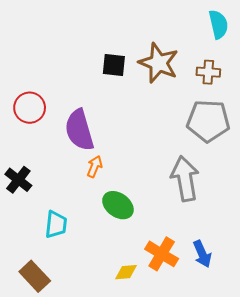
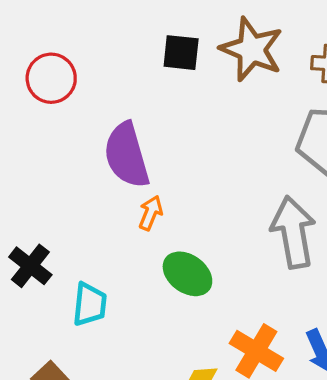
red circle: (30, 108) -> (51, 78), moved
black cross: (18, 180) -> (30, 266), moved

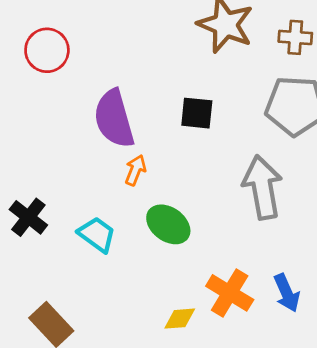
black square: (181, 53) -> (197, 113), moved
cyan trapezoid: (90, 304) -> (97, 234), moved, turned -60

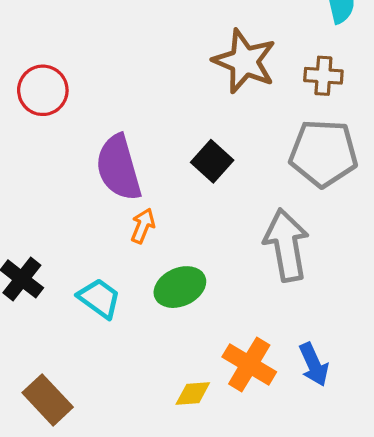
black square: (197, 113) -> (212, 161), turned 36
green ellipse: (168, 224) -> (180, 287), turned -60

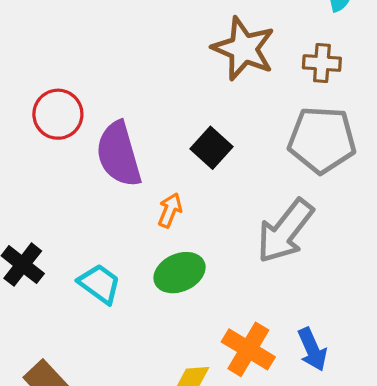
red circle: (43, 90) -> (58, 114), moved
orange arrow: (143, 226) -> (170, 210), moved
gray arrow: (286, 245) -> (285, 231), turned -132

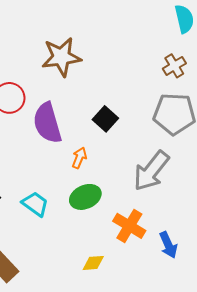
brown star: (244, 49) -> (61, 57), moved, turned -30
brown cross: (322, 63) -> (174, 66), turned -35
orange cross: (248, 349) -> (129, 226), moved

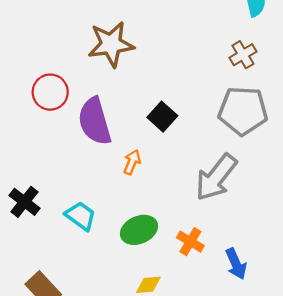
green ellipse: (85, 197) -> (139, 230), moved
orange cross: (129, 226) -> (190, 242), size x0.7

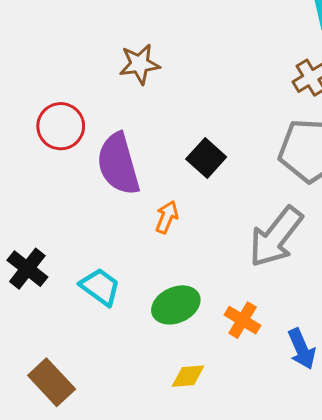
brown star: (111, 44) -> (139, 64), size x0.7

